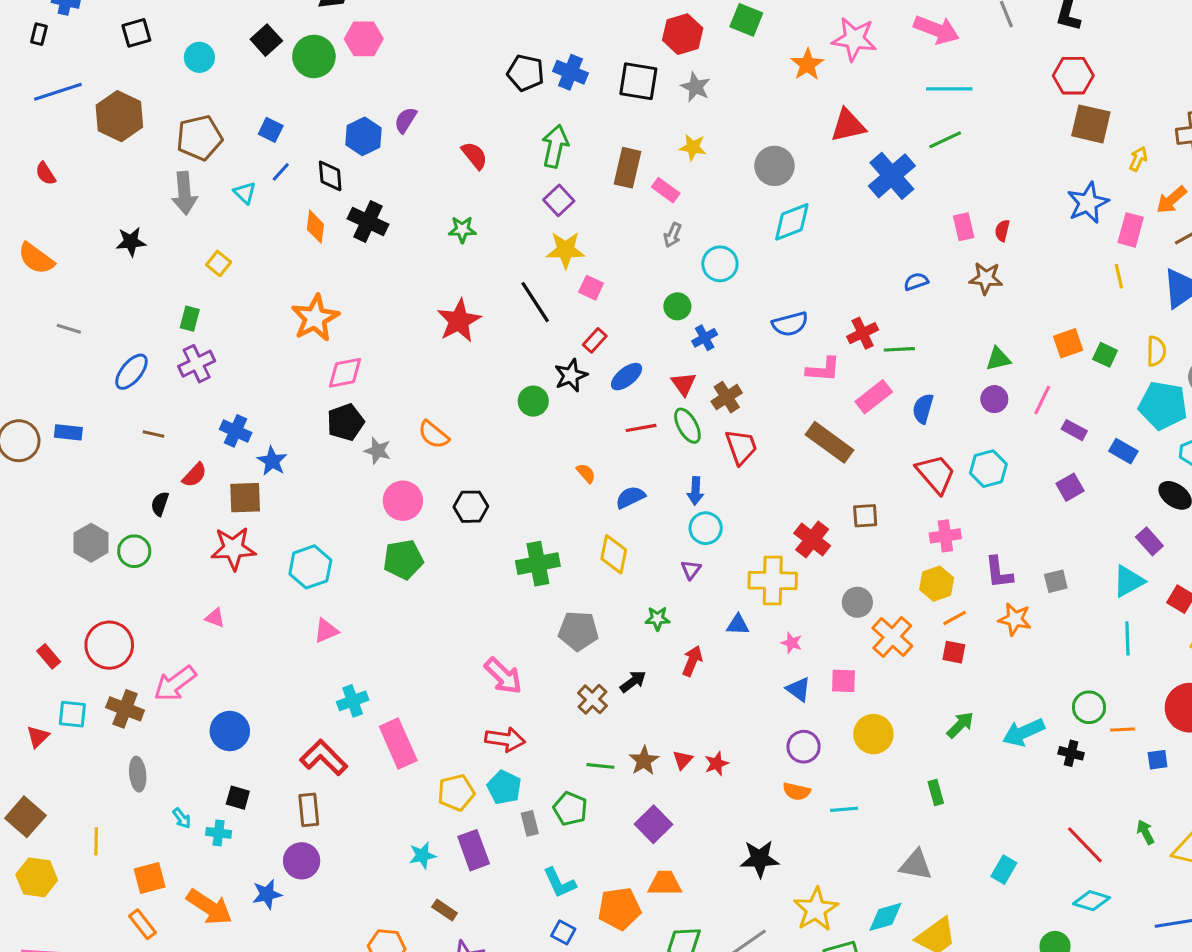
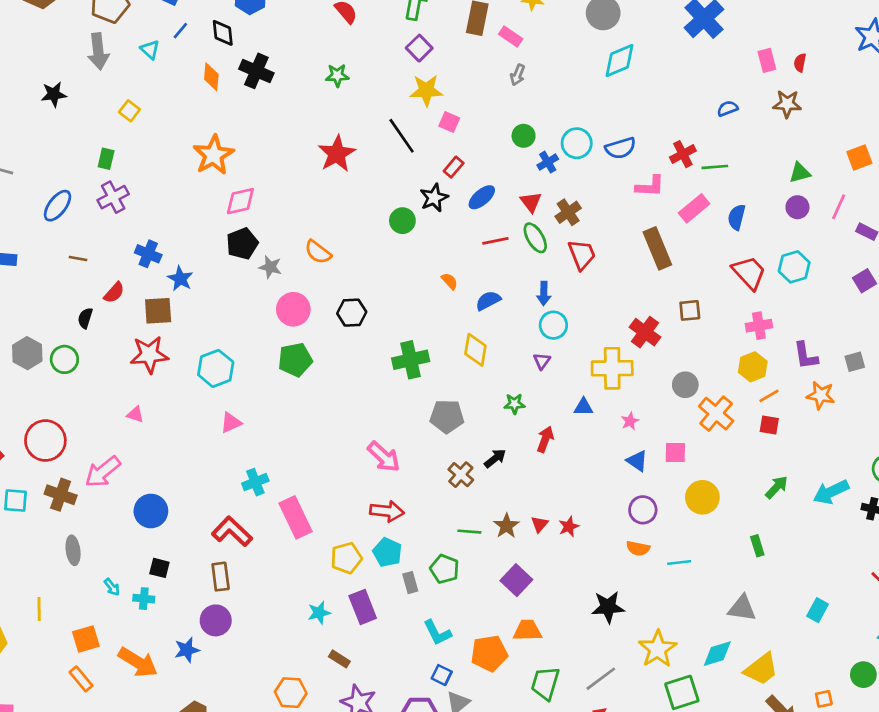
cyan circle: (720, 264) -> (577, 143), moved
brown rectangle: (829, 442) -> (657, 248), turned 33
pink star: (792, 643) -> (630, 421), turned 30

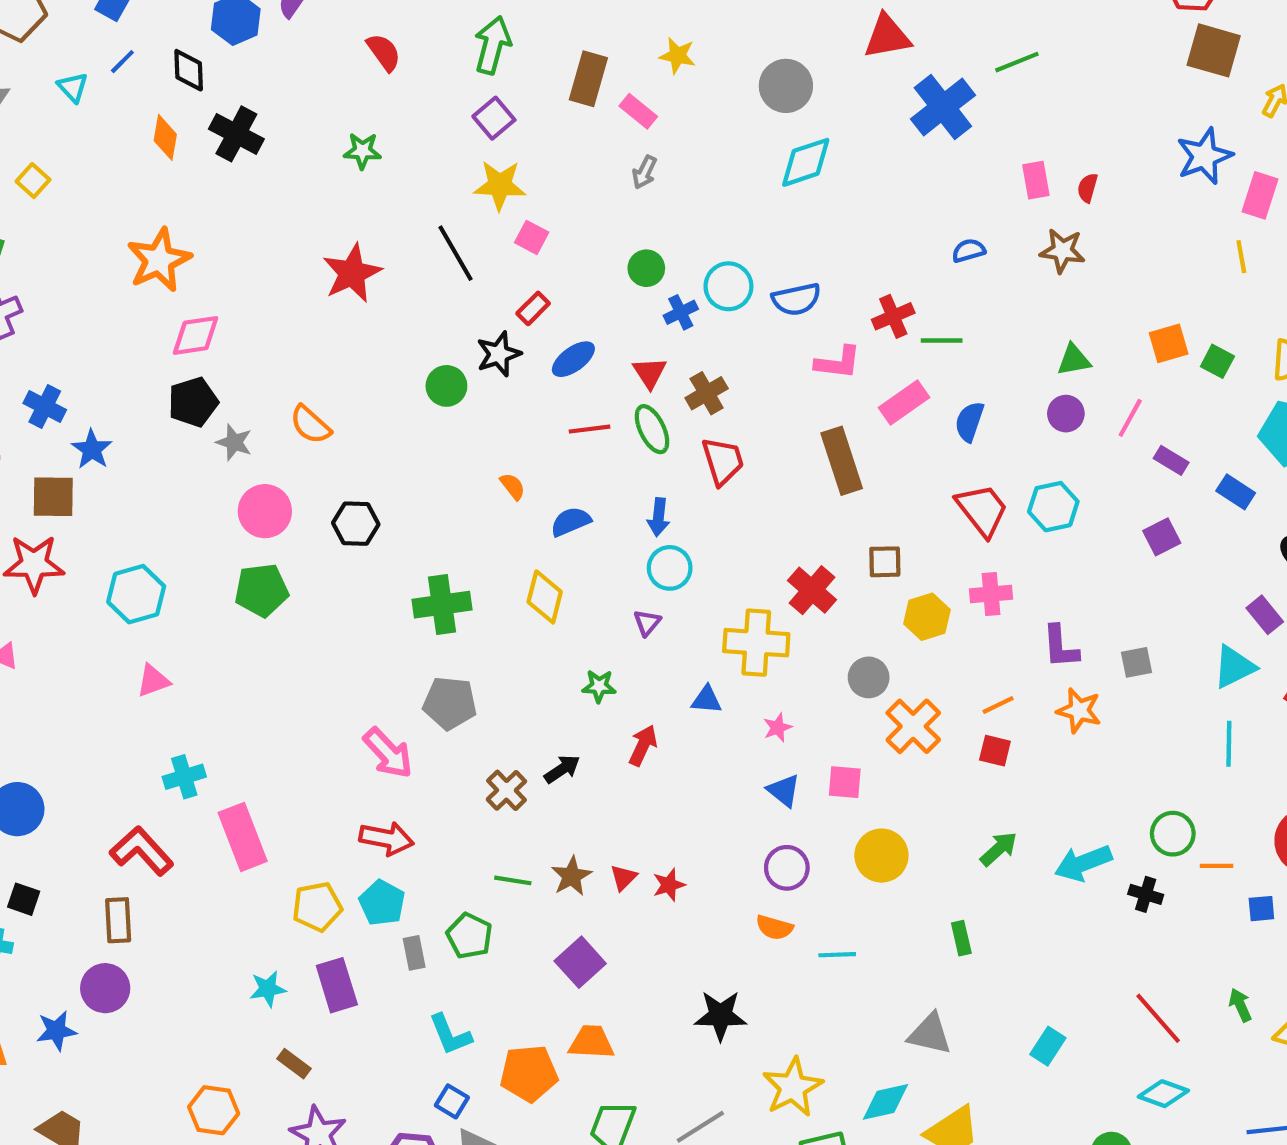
yellow hexagon: (753, 367) -> (927, 617), moved
gray pentagon: (447, 416) -> (450, 703), moved

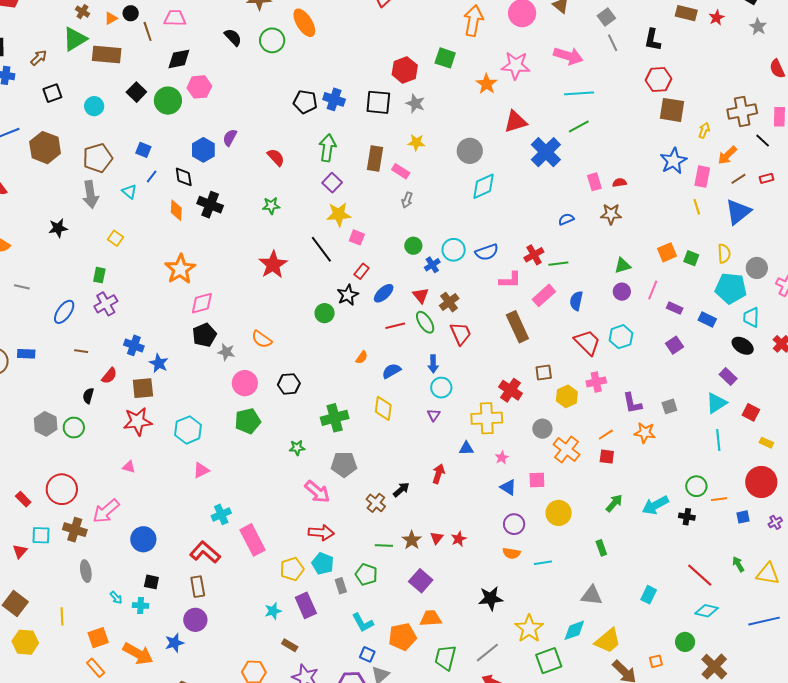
red semicircle: (1088, 188) -> (619, 183), turned 72
orange semicircle: (513, 486) -> (362, 357), turned 80
green star: (599, 686) -> (297, 448), moved

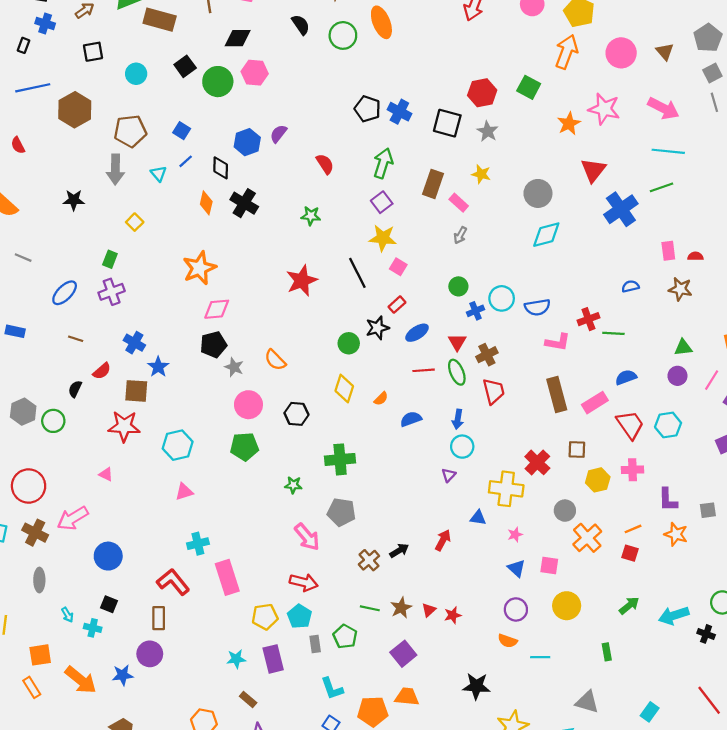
red triangle: (515, 122) -> (593, 170), turned -45
pink rectangle: (544, 295) -> (595, 403), moved
blue semicircle: (576, 301) -> (626, 377), turned 48
yellow diamond: (383, 408) -> (344, 389), moved

